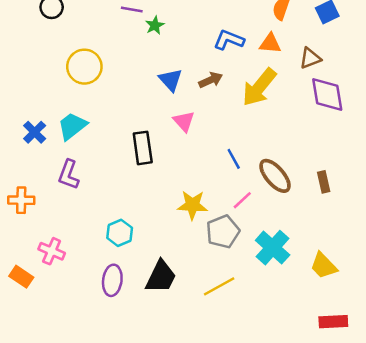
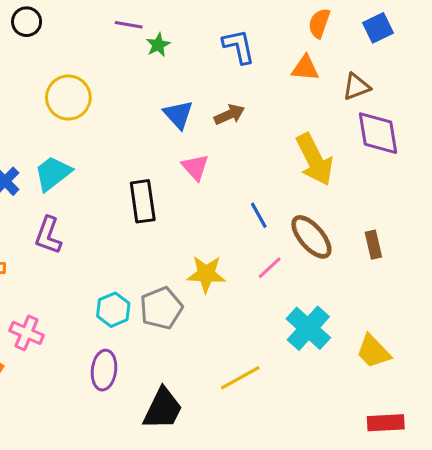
blue L-shape: (229, 40) -> (239, 46), moved, turned 56
yellow arrow: (259, 87) -> (315, 159), moved, turned -66
gray pentagon: (223, 232) -> (161, 308), moved
black trapezoid: (161, 277) -> (163, 409), moved

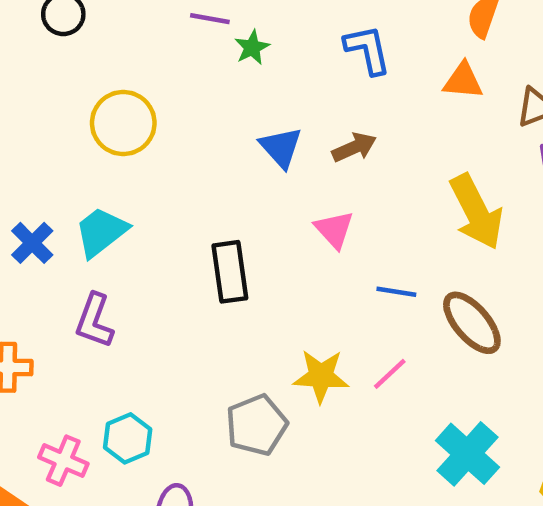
pink triangle: (195, 167) -> (334, 230), moved
blue line: (259, 215) -> (396, 292), turned -52
pink line: (270, 268) -> (390, 374), moved
cyan hexagon: (113, 310) -> (128, 438), moved

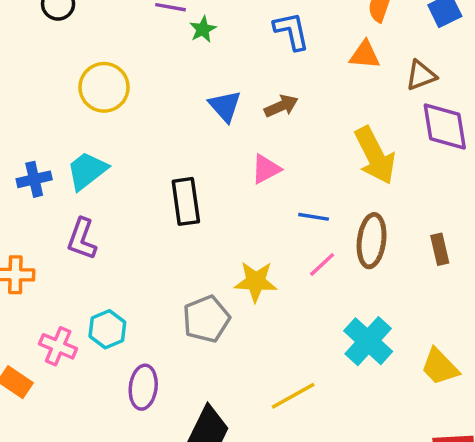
pink triangle: (334, 230) -> (266, 169), turned 44
blue cross: (32, 243) -> (34, 179), turned 32
brown ellipse: (472, 323) -> (372, 241), turned 48
pink line: (390, 374) -> (322, 265), moved

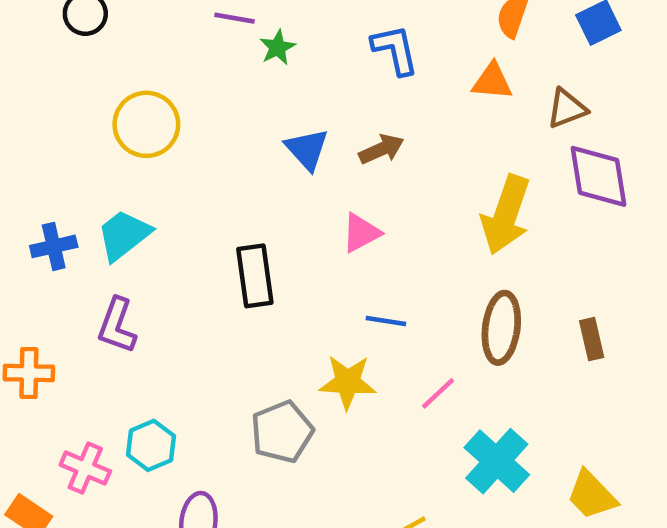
yellow arrow: (375, 155) -> (506, 215), turned 46
blue line: (314, 217) -> (386, 321), moved
pink line: (322, 265) -> (438, 393), moved

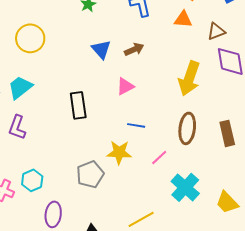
brown rectangle: (592, 339) -> (227, 133), size x1.4

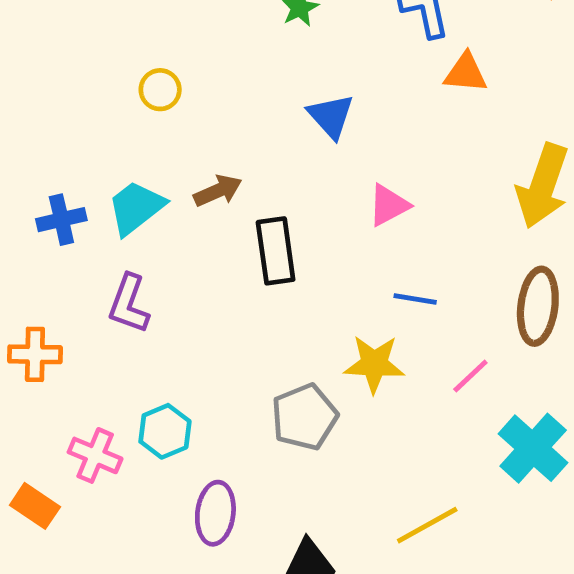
orange triangle: (183, 19) -> (466, 73), moved
yellow circle: (30, 38) -> (160, 90), size x0.6
brown arrow: (134, 49) -> (218, 191), moved

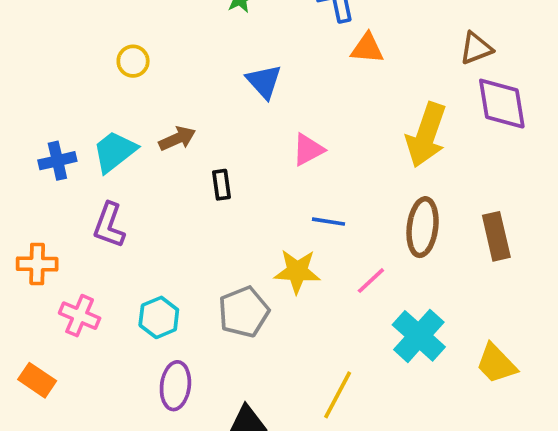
black rectangle: (276, 251) -> (222, 185), size x0.6
cyan hexagon: (165, 431) -> (159, 317), moved
pink cross: (95, 455) -> (80, 316), moved
yellow line: (427, 525) -> (338, 395), turned -33

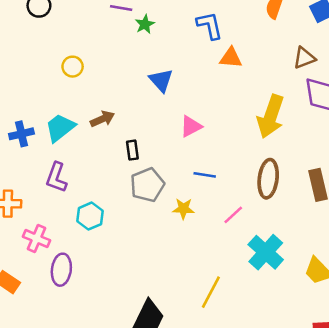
yellow star: (297, 271) -> (183, 209), size x0.7
gray pentagon: (244, 312) -> (147, 185), moved
cyan hexagon: (159, 317) -> (90, 216), moved
purple ellipse: (175, 386) -> (61, 270), moved

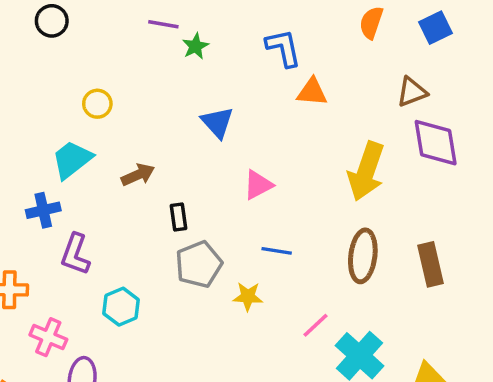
cyan trapezoid: (60, 128) -> (72, 160), moved
blue cross: (21, 134) -> (43, 210), moved
pink line: (233, 215) -> (315, 325), moved

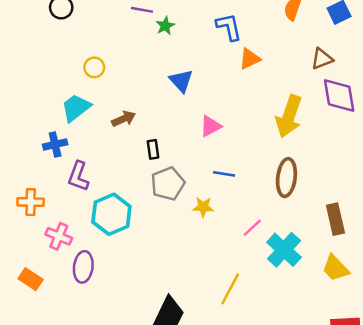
orange triangle: (312, 92) -> (250, 59), turned -30
brown rectangle: (430, 264) -> (335, 219), moved
cyan hexagon: (121, 307) -> (111, 214), size x1.5

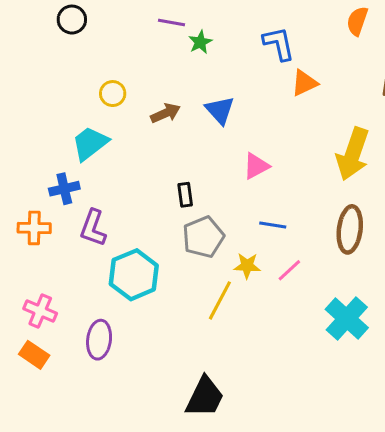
brown arrow: (124, 119) -> (166, 113), moved
orange cross: (31, 202) -> (34, 228), moved
pink line: (252, 228) -> (289, 270), moved
pink cross: (59, 236) -> (40, 311), moved
yellow line: (230, 289) -> (220, 300), moved

